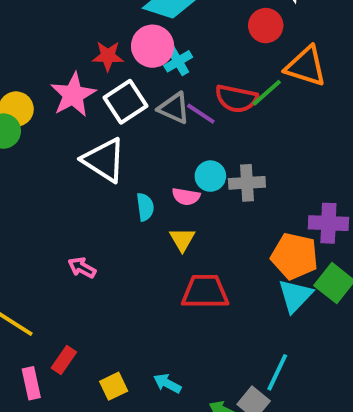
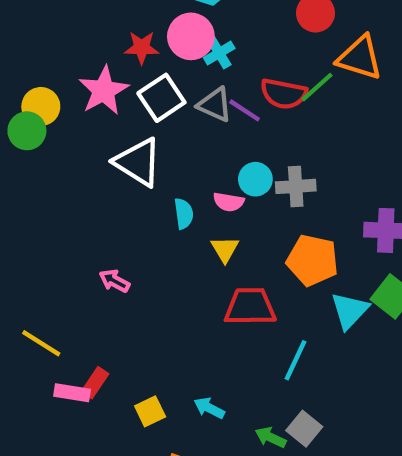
orange pentagon: (295, 256) -> (312, 260), moved
cyan line: (277, 372) -> (296, 360), moved
pink rectangle: (31, 383) -> (72, 393), moved, turned -68

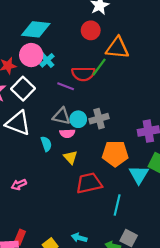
gray triangle: (215, 105) -> (62, 116), moved
pink arrow: (114, 281) -> (19, 185), turned -40

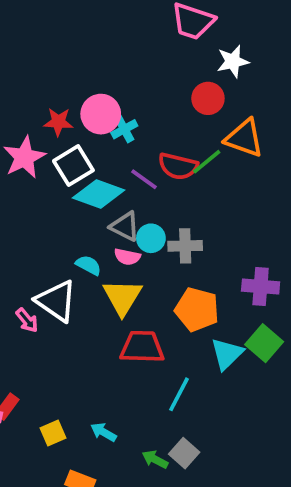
cyan diamond: (36, 29) -> (99, 194), moved
white triangle: (18, 123) -> (56, 301), moved
cyan semicircle: (46, 144) -> (89, 265), turned -56
yellow triangle: (70, 157) -> (122, 297), size x1.6
pink arrow: (19, 185) -> (27, 320), turned -120

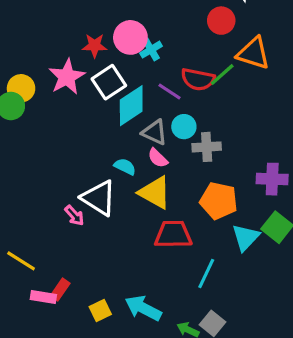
cyan diamond: (99, 194) -> (131, 106), turned -51
cyan circle: (151, 238) -> (184, 127), moved
pink semicircle: (127, 257) -> (158, 158), turned 35
yellow triangle: (122, 297) -> (155, 193), turned -30
cyan arrow: (104, 432) -> (143, 308), size x1.6

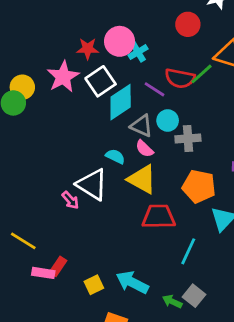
red circle: (221, 21) -> (188, 24), moved

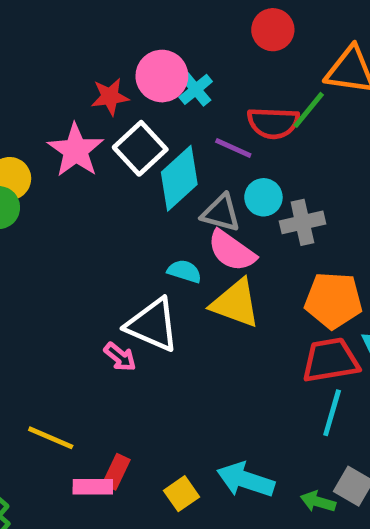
pink semicircle: (144, 149) -> (232, 251), size x1.5
red trapezoid: (159, 217) -> (330, 360), moved

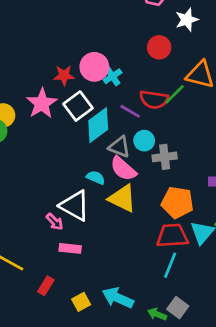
pink rectangle: (93, 487) -> (70, 248), moved

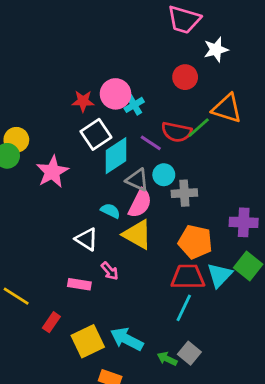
pink star: (42, 103) -> (52, 172), moved
pink semicircle: (123, 169) -> (140, 203), turned -108
white triangle: (75, 206) -> (87, 239), size x0.7
pink arrow: (55, 222) -> (110, 271), moved
yellow square: (81, 302) -> (88, 341), size x1.6

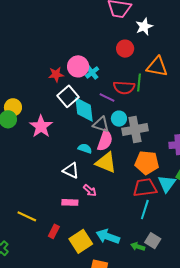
green line: (199, 128) -> (139, 83), turned -36
cyan diamond: (116, 156) -> (84, 109), turned -56
gray cross: (184, 193) -> (135, 130), size x1.4

